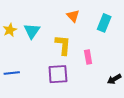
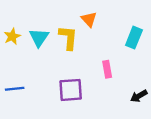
cyan rectangle: (104, 23) -> (134, 38), moved
yellow L-shape: (63, 45) -> (68, 38), moved

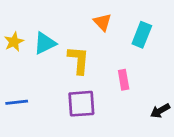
cyan triangle: (39, 38) -> (45, 43), turned 30
yellow L-shape: (68, 38) -> (79, 60), moved
cyan rectangle: (134, 38) -> (142, 35), moved

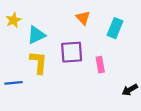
yellow star: (14, 42) -> (13, 20), moved
yellow L-shape: (79, 60) -> (39, 62), moved
purple square: (81, 104) -> (72, 52), moved

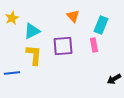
pink rectangle: (100, 65) -> (94, 45), moved

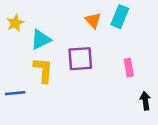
cyan rectangle: (101, 25) -> (120, 17), moved
pink rectangle: (94, 45) -> (129, 68), moved
black arrow: (114, 79) -> (145, 101), turned 112

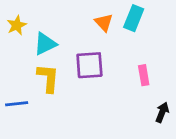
black arrow: (145, 101) -> (162, 112), turned 30

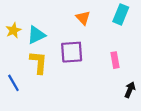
cyan rectangle: (134, 18) -> (121, 14), moved
yellow star: (17, 25) -> (13, 30), moved
blue line: (17, 104) -> (13, 83), turned 66

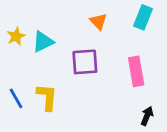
pink rectangle: (115, 60) -> (136, 71), size x1.5
yellow L-shape: (39, 62) -> (47, 97), moved
black arrow: (130, 90) -> (147, 116), moved

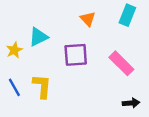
yellow star: (16, 36) -> (14, 50), moved
pink rectangle: (136, 71) -> (121, 63), turned -35
black arrow: (147, 116) -> (131, 103), turned 63

